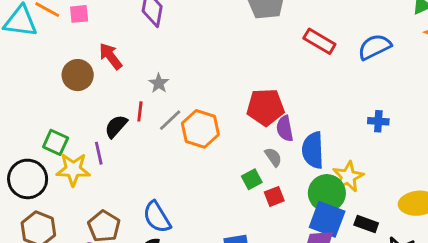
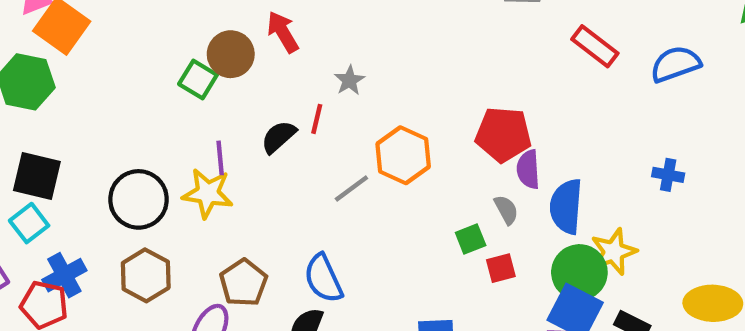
gray line: (170, 120) -> (351, 188), moved
green square: (56, 142) -> (198, 80), moved
purple line: (99, 153) -> (220, 158), moved

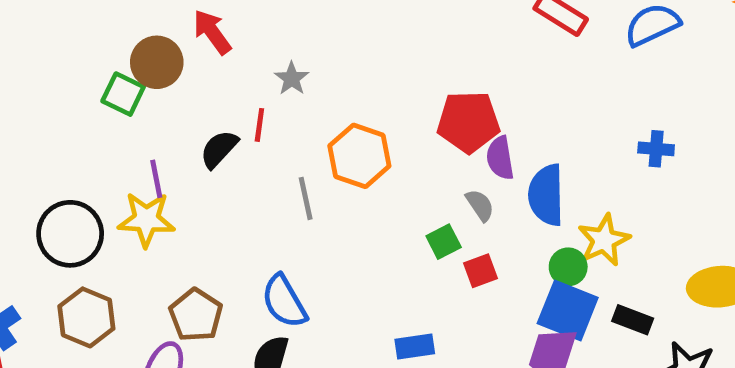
gray line: (351, 188) -> (306, 198), turned -60
green circle: (579, 272) -> (568, 267), size x0.6

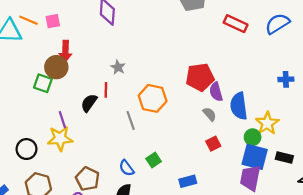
red arrow: (212, 32) -> (65, 51), moved, turned -135
black circle: (70, 234) -> (27, 149), size x0.7
green square: (444, 242) -> (154, 160), moved
blue semicircle: (284, 301) -> (127, 168), size x0.7

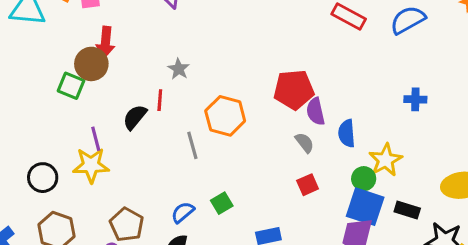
blue semicircle: (239, 106) -> (347, 133), size x0.7
blue semicircle: (127, 168) -> (183, 212), turned 84

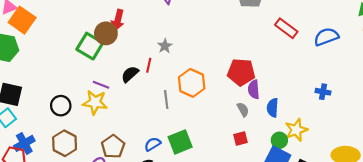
green square: (71, 86) -> (90, 46), size x1.4
purple line: (96, 139) -> (101, 85), turned -63
green square: (222, 203) -> (180, 142), size x1.6

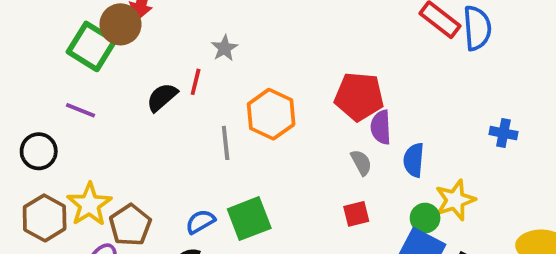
blue semicircle: (326, 37) -> (477, 28), moved, turned 105
purple line: (101, 85) -> (81, 110), moved
yellow star: (95, 102) -> (89, 204), moved, turned 30

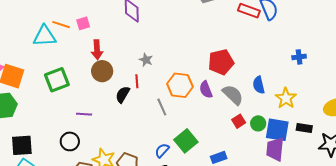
brown circle: (120, 24) -> (102, 71), moved
green square: (92, 46) -> (57, 80), moved, turned -35
purple semicircle: (381, 127) -> (206, 90), moved
gray semicircle: (361, 163) -> (233, 95), size x1.6
green circle: (425, 218) -> (258, 123), moved

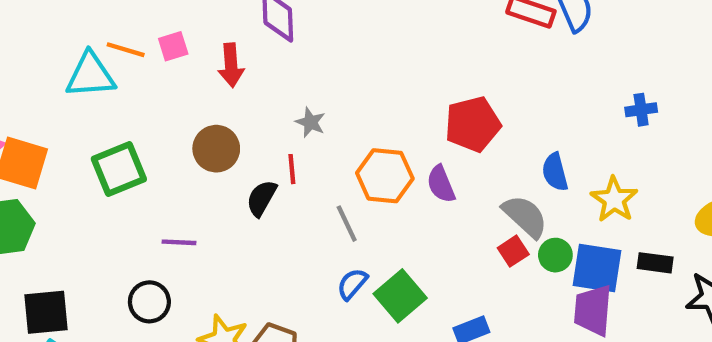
red arrow: (97, 50) -> (231, 65), moved
gray semicircle: (233, 95) -> (525, 216), moved
blue semicircle: (162, 150) -> (352, 284), moved

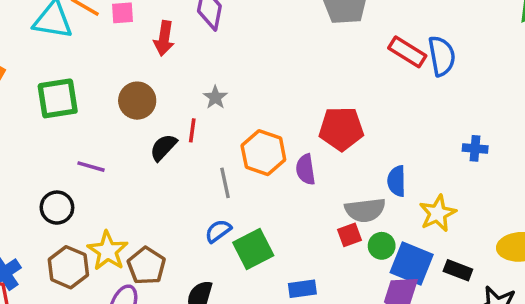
gray semicircle: (525, 216) -> (365, 210), turned 117

